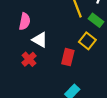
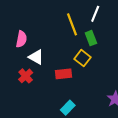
green rectangle: (96, 20) -> (91, 38), turned 32
red rectangle: (68, 57) -> (64, 74), turned 70

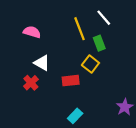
white line: (95, 14) -> (104, 18), turned -63
pink semicircle: (21, 39) -> (32, 32), moved, turned -84

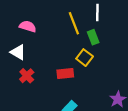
white line: (104, 18) -> (97, 12), turned 42
white triangle: (42, 63) -> (18, 52), moved

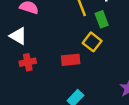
red cross: (27, 76) -> (28, 62), turned 32

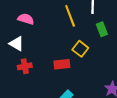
green rectangle: (102, 19) -> (102, 29), moved

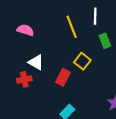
white triangle: (17, 44) -> (36, 62), moved
red rectangle: (62, 64) -> (63, 77), turned -56

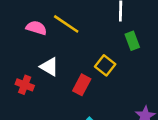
yellow line: (72, 27) -> (66, 24), moved, turned -35
red cross: (24, 79) -> (25, 85), moved, turned 32

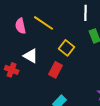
pink semicircle: (36, 28) -> (21, 26), turned -119
yellow square: (105, 65) -> (67, 48), moved

